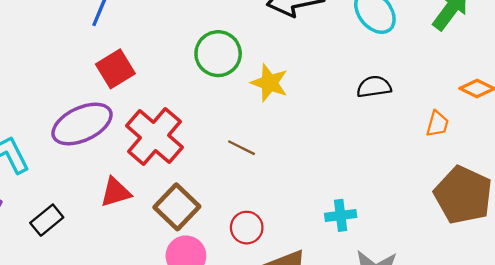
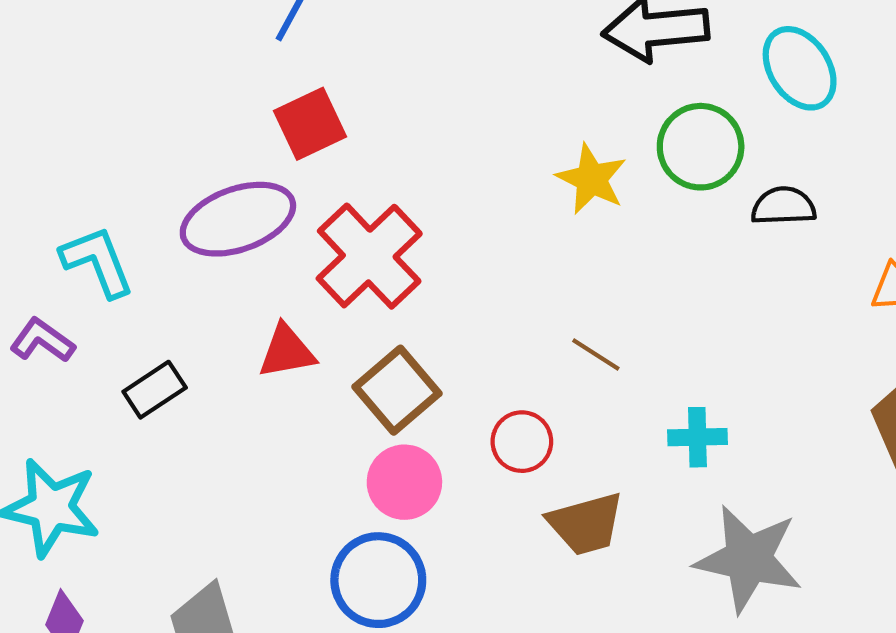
green circle: (218, 54) -> (701, 147), moved
brown line: (242, 148) -> (596, 355), moved

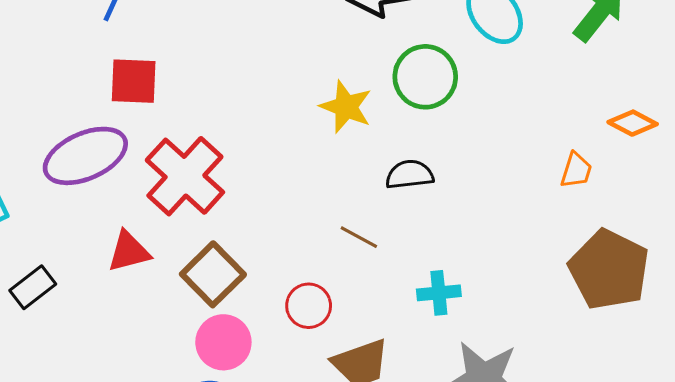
red square: (310, 124) -> (134, 81), turned 32
black semicircle: (784, 206) -> (410, 175), moved

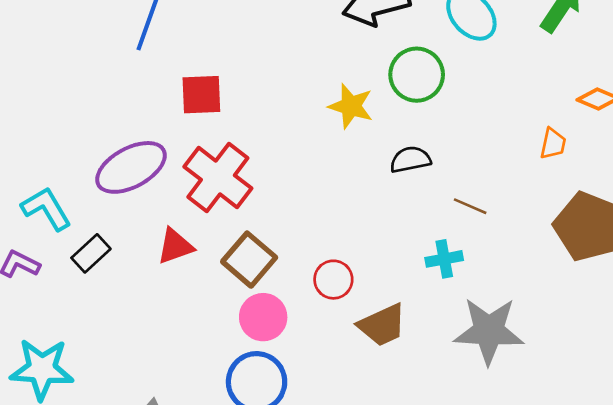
red square: (134, 81) -> (201, 95), moved
brown line: (359, 237) -> (470, 206), moved
black rectangle: (33, 287) -> (91, 253), moved

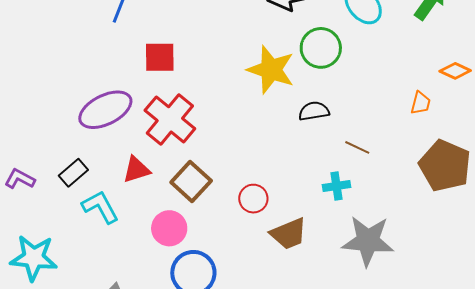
yellow star: (351, 106) -> (271, 70), size x1.4
cyan L-shape: (46, 209) -> (100, 207), moved
pink circle: (263, 317) -> (169, 228), moved

